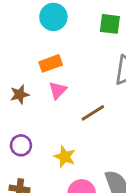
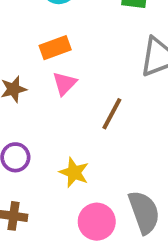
brown line: (93, 113) -> (112, 114), turned -30

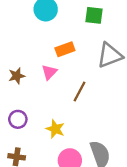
orange rectangle: (55, 48) -> (65, 49), moved

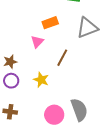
brown star: (17, 76) -> (10, 62), moved
yellow star: (55, 129) -> (41, 80), moved

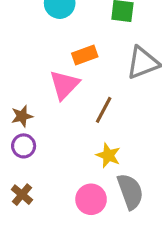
pink triangle: (37, 42) -> (64, 85), size x1.5
yellow star: (41, 80) -> (108, 155), moved
brown cross: (10, 112) -> (22, 195), turned 32

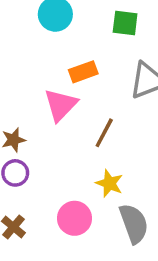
pink circle: (91, 199) -> (75, 218), moved

